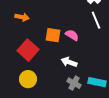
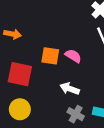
red square: (28, 50) -> (20, 74), turned -30

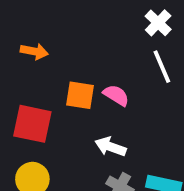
orange arrow: (13, 34) -> (34, 51), moved

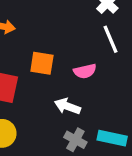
pink semicircle: (116, 95) -> (85, 71), moved, turned 135

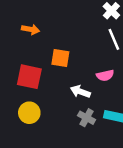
pink semicircle: (85, 71) -> (105, 75), moved

